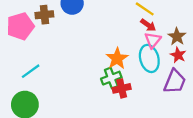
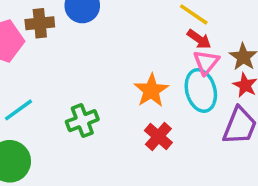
green cross: (111, 78) -> (82, 121), moved
red cross: (122, 88) -> (158, 136), turned -36

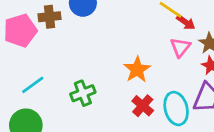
red arrow: (199, 39) -> (186, 22), moved
cyan ellipse: (201, 90) -> (176, 109), moved

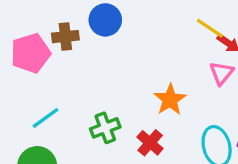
red cross: (143, 106) -> (150, 143), moved

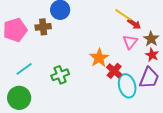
brown cross: (65, 37) -> (43, 27), moved
red cross: (150, 143) -> (114, 71), moved

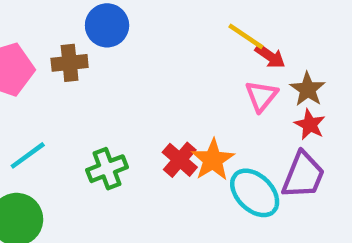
orange star: (99, 58) -> (213, 160), moved
red cross: (114, 71) -> (180, 160), moved
cyan ellipse: (127, 86) -> (255, 193), turned -30

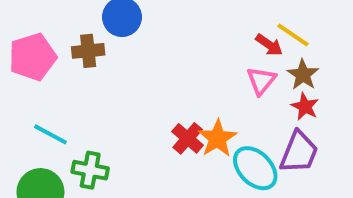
yellow line: (246, 36) -> (293, 35), moved
cyan line: (28, 155) -> (50, 134), turned 64
green cross: (107, 169) -> (90, 170), moved, turned 32

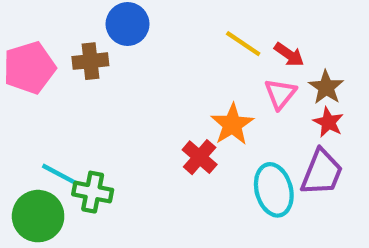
yellow line: (293, 35) -> (243, 44), moved
cyan line: (50, 134) -> (60, 175), moved
orange star: (217, 138) -> (232, 124), moved
cyan ellipse: (255, 168) -> (274, 190), turned 30

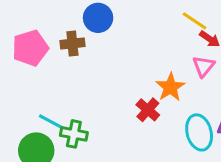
yellow line: (243, 44) -> (195, 21), moved

